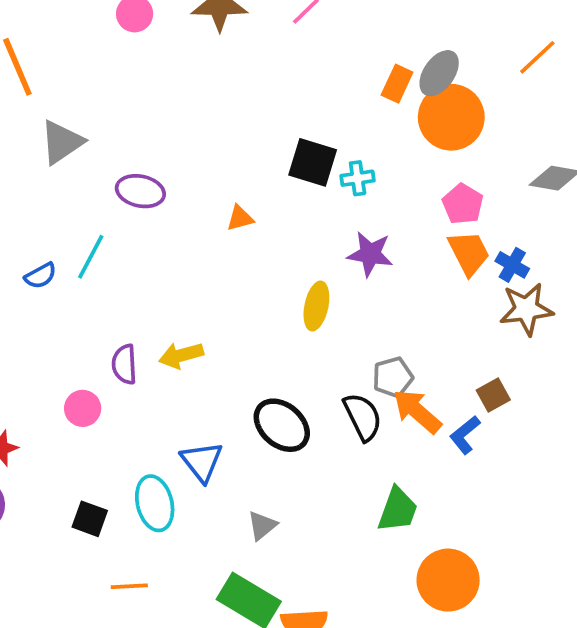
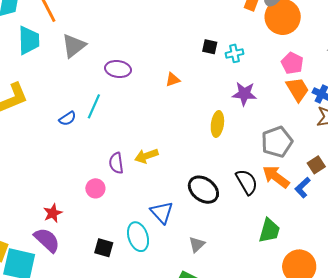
black square: (313, 162) -> (210, 47), size x0.6
gray pentagon: (393, 377) -> (277, 142), moved, size x1.4

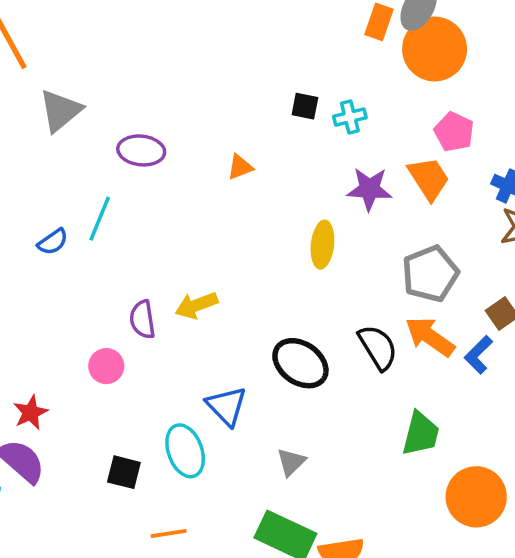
orange trapezoid: (297, 89) -> (429, 178), moved

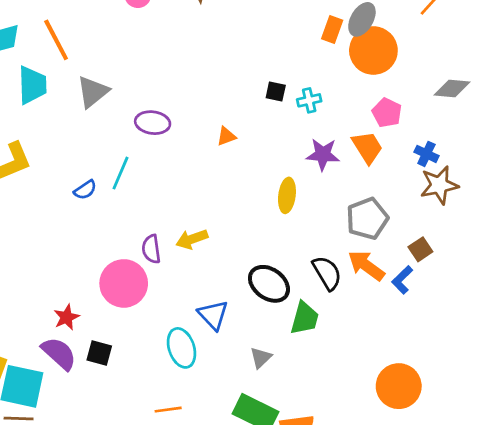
pink circle: (106, 366) -> (124, 283), size x1.8
green trapezoid: (421, 434) -> (305, 318), moved
black square: (124, 472) -> (99, 353), moved

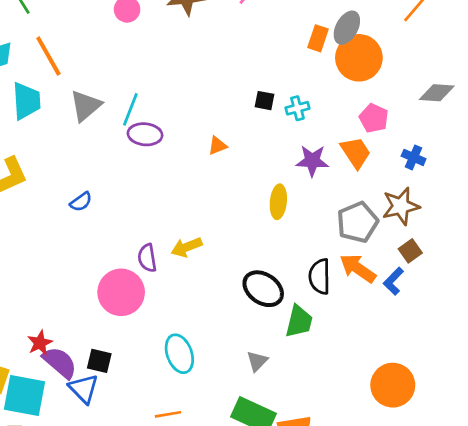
cyan line: (121, 173) -> (130, 109), moved
brown star: (439, 185) -> (401, 206), moved
black semicircle: (327, 273) -> (320, 276), turned -148
blue triangle: (213, 315) -> (84, 389), moved
red star: (66, 317) -> (40, 343), moved

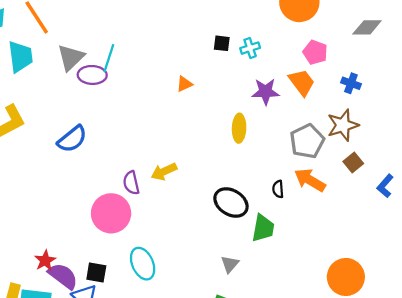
purple ellipse: (145, 134) -> (92, 75), moved
blue semicircle: (81, 202) -> (72, 139), size x1.6
black semicircle: (320, 276) -> (278, 189), size x0.6
blue L-shape: (393, 281) -> (385, 186), moved
cyan ellipse: (179, 354) -> (143, 264), moved

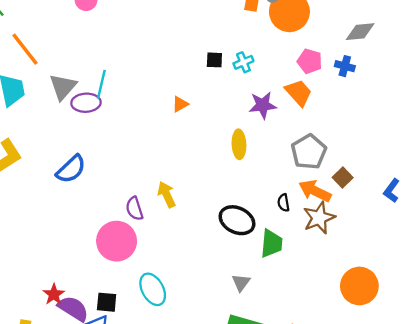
blue cross: (351, 83) -> (345, 66), moved
brown star: (343, 125) -> (319, 218), moved
brown square: (353, 162) -> (343, 178), moved
yellow arrow: (164, 172) -> (167, 194), turned 95

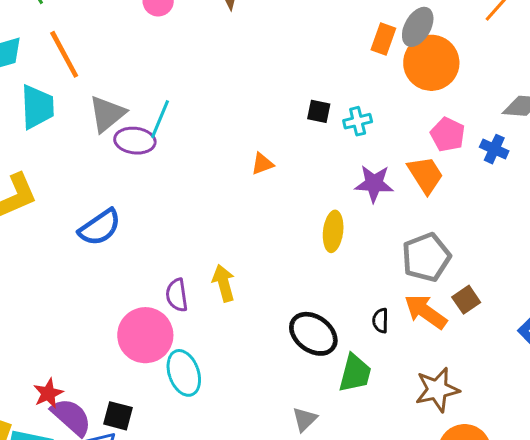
brown star: (319, 218) -> (437, 390), moved
cyan ellipse: (153, 289) -> (184, 373), moved

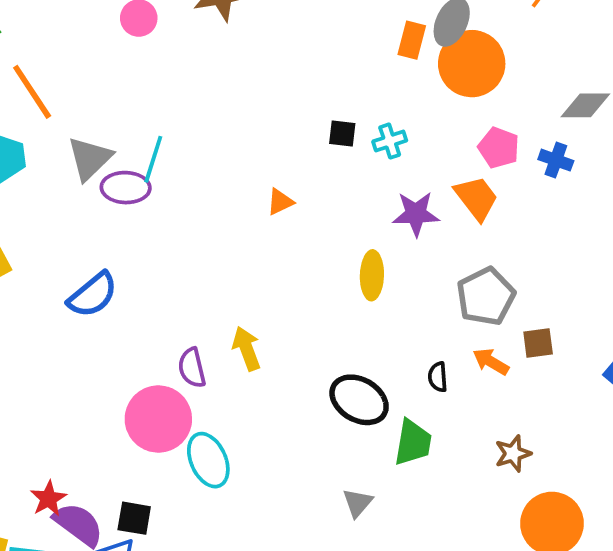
brown square: (466, 300) -> (538, 343), turned 32
orange arrow: (426, 312) -> (491, 362), size x0.7
brown star: (437, 390) -> (513, 453), size x0.7

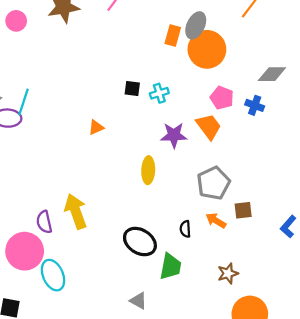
yellow arrow: (247, 349) -> (76, 211), size x1.4
gray triangle: (358, 503) -> (138, 301), turned -42

